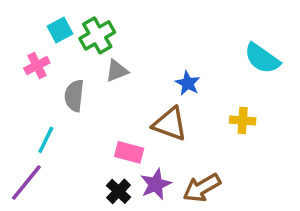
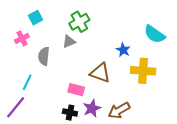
green cross: (97, 35) -> (79, 22), moved
blue star: (188, 83) -> (123, 50), moved
yellow cross: (243, 120) -> (143, 71), size x1.6
black cross: (119, 191) -> (70, 113), turned -32

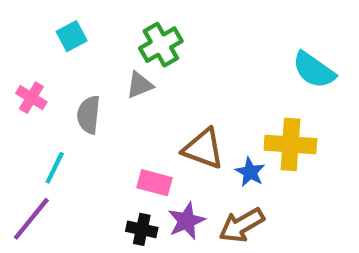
pink cross: (22, 38) -> (31, 98), moved, turned -32
blue star: (123, 50) -> (250, 172), moved

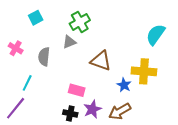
cyan semicircle: (314, 70) -> (156, 35), turned 90
brown triangle: (203, 149) -> (101, 61), moved

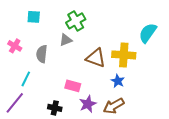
cyan square: (36, 18) -> (34, 17), turned 32
yellow cross: (144, 71) -> (124, 55), moved
black cross: (70, 113) -> (55, 108), moved

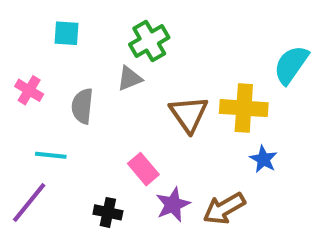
brown triangle: (96, 58) -> (189, 114), turned 35
cyan line: (26, 79) -> (51, 155), turned 70
blue star: (118, 81) -> (263, 159), moved
pink rectangle: (73, 86) -> (143, 169), turned 35

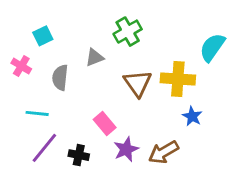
cyan square: (67, 33) -> (43, 36), moved, turned -30
green cross: (149, 41) -> (128, 32), moved
purple line: (29, 203) -> (44, 148), moved

